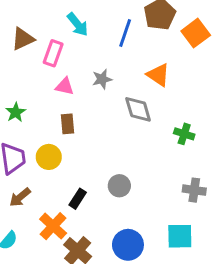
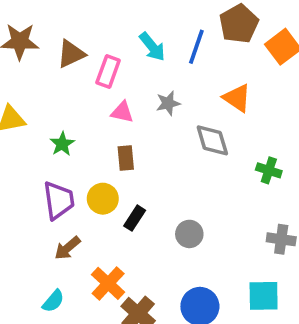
cyan arrow: (78, 24) -> (152, 47), moved
black rectangle: (78, 199) -> (135, 218), moved

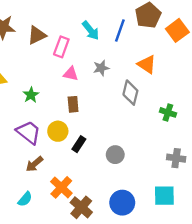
gray diamond: (212, 140) -> (130, 93), turned 30
purple trapezoid: (59, 200) -> (29, 132), turned -44

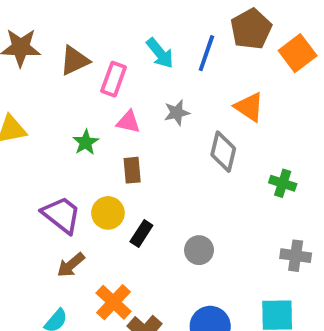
green star: (31, 95) -> (86, 142), moved

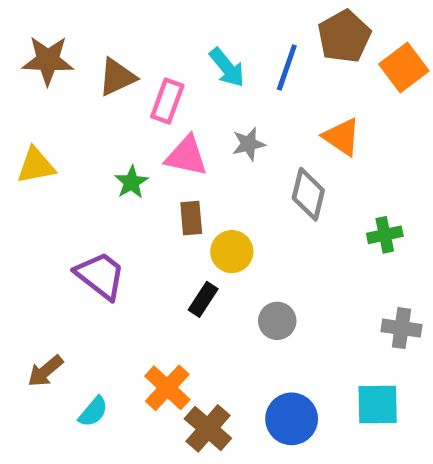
pink triangle: (128, 122) -> (186, 156), size x1.4
green cross: (283, 183) -> (385, 235), turned -30
yellow circle: (108, 213) -> (232, 252), moved
brown arrow: (71, 265) -> (45, 371), moved

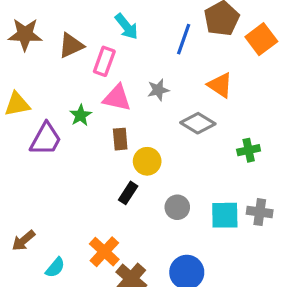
cyan arrow: (227, 68) -> (127, 26), moved
gray diamond: (308, 194) -> (198, 123), turned -72
purple trapezoid: (100, 275) -> (46, 139), moved, turned 81
cyan square: (378, 405) -> (225, 215), moved

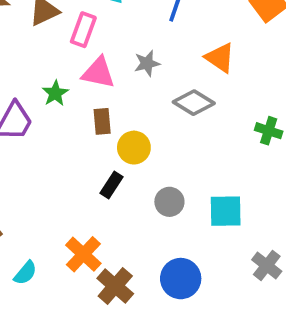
green cross: (249, 150) -> (269, 131), moved, turned 30
gray cross: (260, 212) -> (267, 265), moved, turned 30

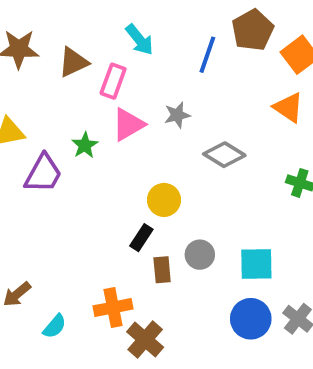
orange triangle: (220, 58) -> (288, 108), moved
pink triangle: (98, 73) -> (128, 124), turned -42
brown rectangle: (102, 121) -> (162, 270), moved
orange cross: (83, 254) -> (113, 307), turned 36
blue circle: (181, 279) -> (251, 319), moved

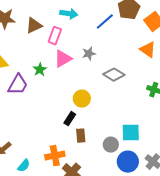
cyan arrow: (139, 40) -> (69, 14), turned -42
blue line: (207, 55) -> (105, 22), turned 30
gray circle: (200, 255) -> (111, 145), moved

